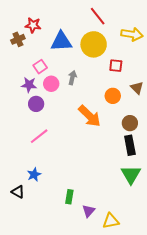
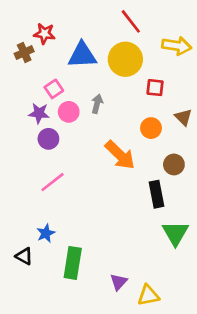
black rectangle: (130, 145) -> (156, 194), moved
green rectangle: (69, 197) -> (73, 263), moved, size x1.6

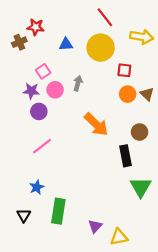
blue triangle: (82, 55) -> (66, 44), size x0.6
orange circle: (151, 128) -> (128, 94), moved
black triangle: (24, 256) -> (24, 215), moved, turned 32

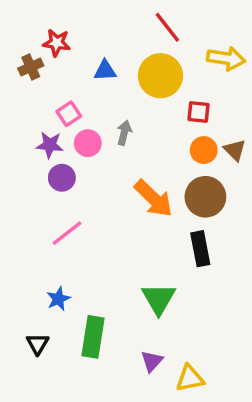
brown circle: (140, 132) -> (205, 197), moved, size x1.5
green triangle: (141, 187) -> (159, 299), moved

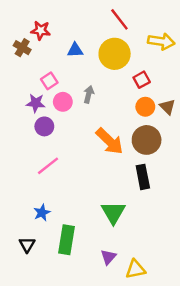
brown cross: (31, 67) -> (22, 48), turned -35
red square: (198, 112) -> (142, 80), turned -35

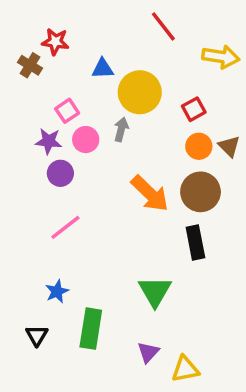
yellow circle: (115, 54) -> (140, 92), moved

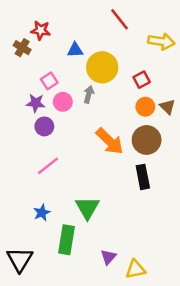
green triangle: (155, 291) -> (87, 208), moved
black triangle: (37, 335) -> (20, 259), moved, size x1.6

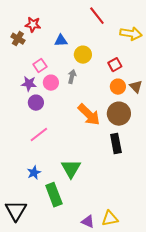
yellow circle: (102, 67) -> (83, 55), size x0.7
green rectangle: (66, 240) -> (54, 195), turned -30
purple triangle: (108, 257) -> (88, 222), moved, turned -48

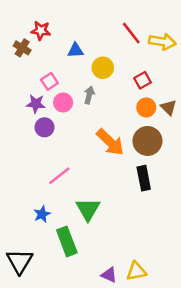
red line: (97, 16) -> (131, 33), moved
pink line: (39, 135) -> (59, 176), moved

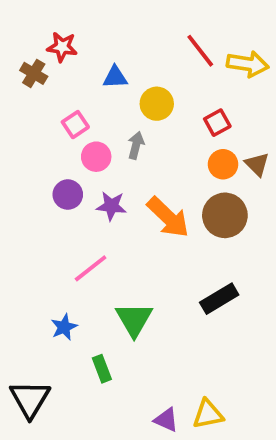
purple star: (36, 104) -> (111, 206), moved
black rectangle: (144, 178) -> (219, 299), moved, turned 70
green rectangle: (67, 241) -> (102, 369), size x0.6

